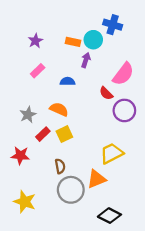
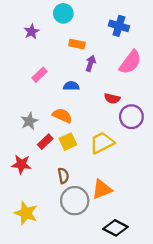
cyan circle: (93, 40) -> (63, 13), moved
purple star: (35, 41) -> (32, 32), moved
pink semicircle: (123, 74) -> (130, 62), moved
red semicircle: (106, 93) -> (112, 99), turned -32
yellow trapezoid: (112, 153) -> (102, 143), moved

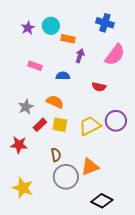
cyan circle: (63, 13) -> (51, 26), moved
pink rectangle: (39, 75) -> (35, 66), turned 64
purple circle: (131, 117) -> (116, 121), moved
yellow square: (68, 142) -> (60, 125), turned 35

